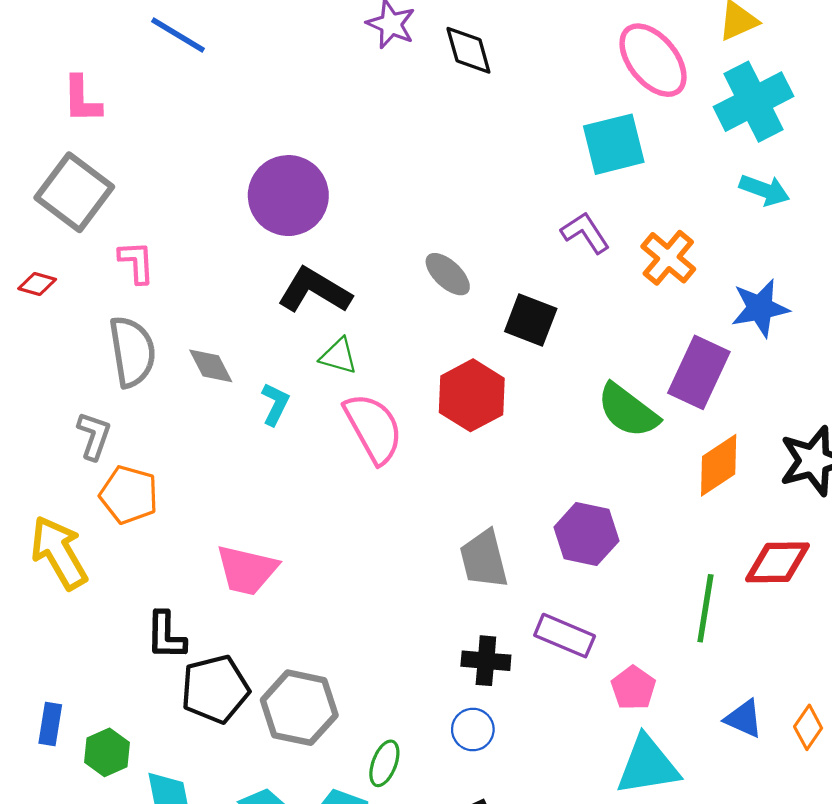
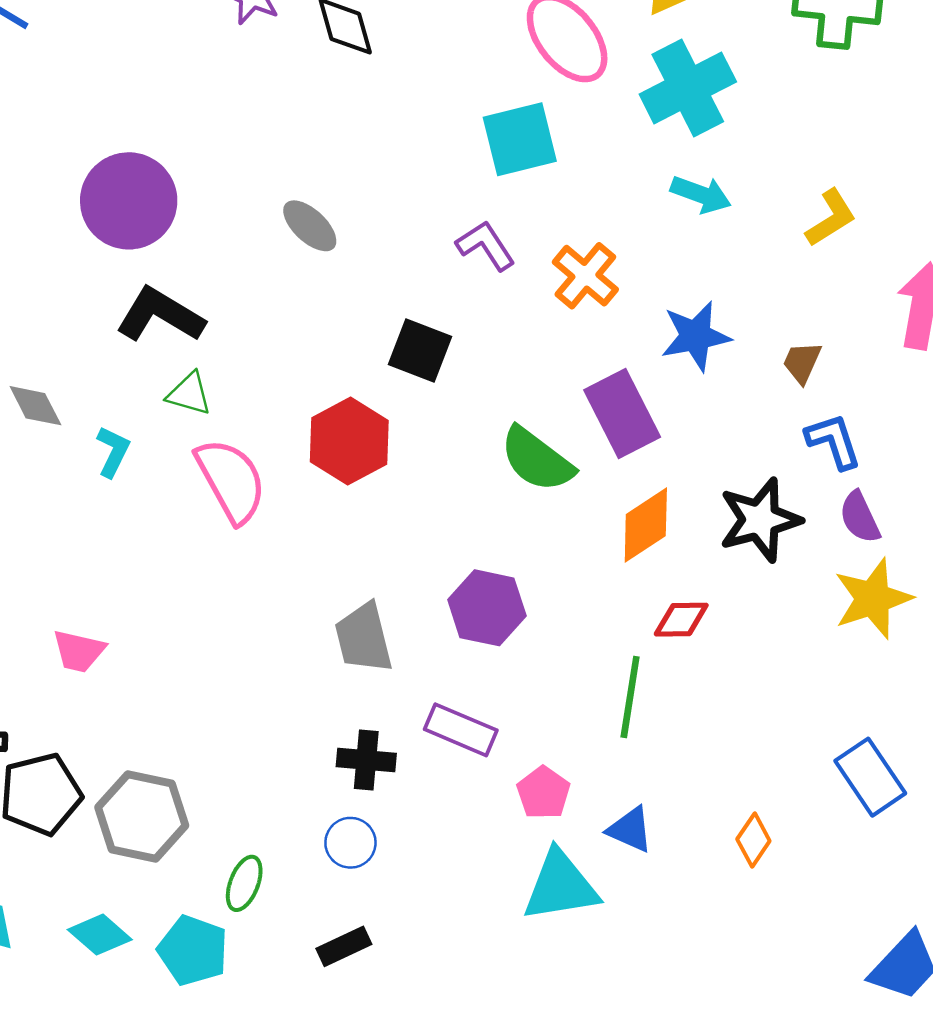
gray ellipse: (448, 274) -> (310, 226), moved
purple rectangle: (699, 372) -> (622, 414), turned -52
red diamond: (778, 562) -> (681, 620), moved, size x0.7
pink trapezoid: (247, 570) -> (79, 651), size x0.7
blue triangle: (744, 719) -> (630, 830), moved

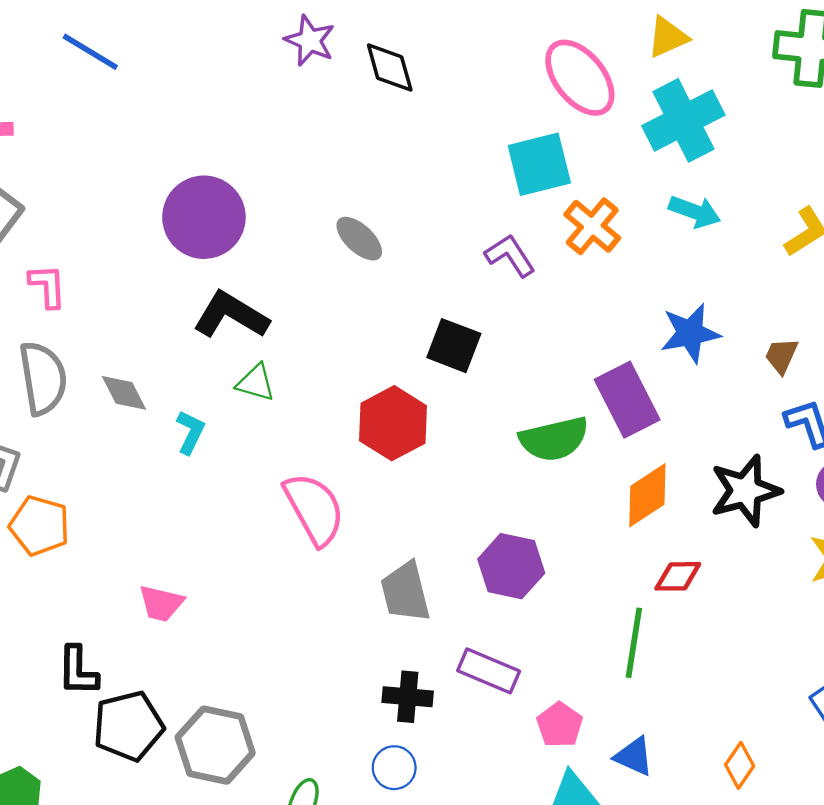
orange cross: (585, 276) -> (592, 226), moved
green semicircle: (537, 459) -> (554, 439), turned -50
pink semicircle: (231, 480) -> (314, 509), moved

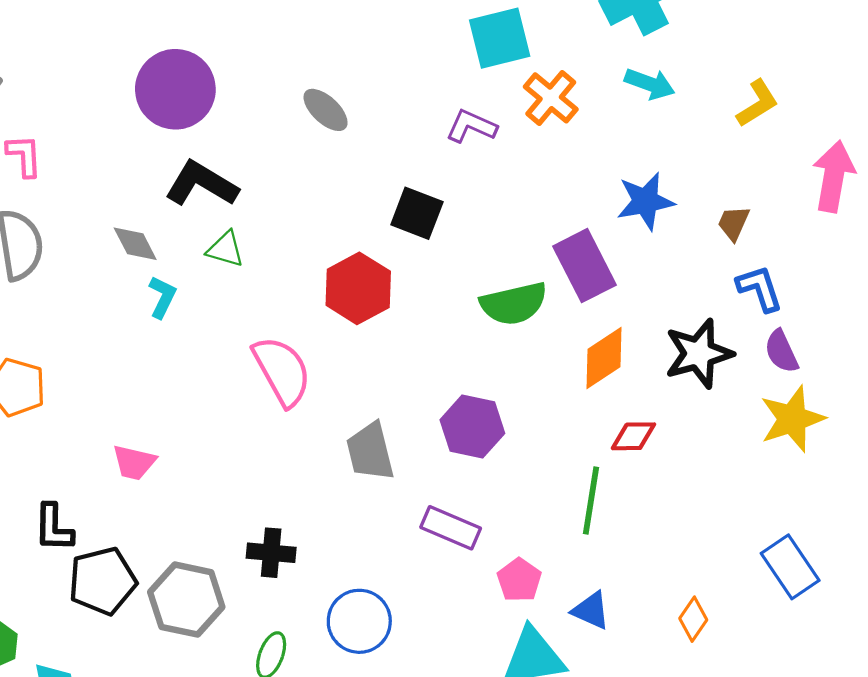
purple L-shape: (510, 256) -> (471, 126), turned -33
gray diamond: (124, 393) -> (135, 244), moved
black cross: (408, 697) -> (271, 553), moved
blue circle: (394, 768) -> (359, 621), size x1.5

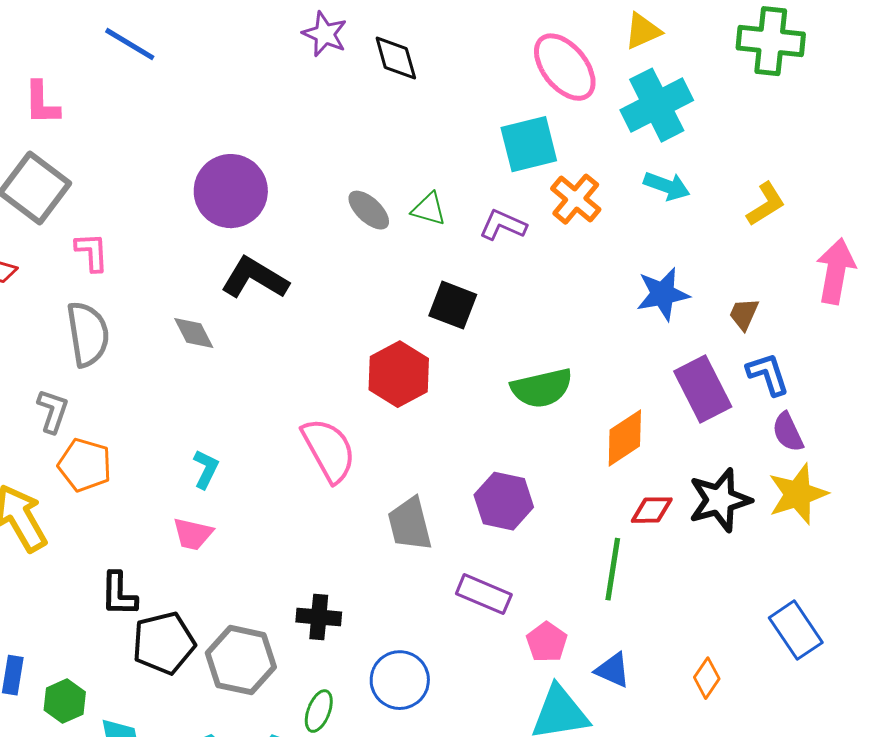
green triangle: (225, 249) -> (429, 209), moved
purple rectangle: (584, 266) -> (703, 389), moved
cyan L-shape: (162, 297) -> (206, 469), moved
black star: (699, 354) -> (720, 500), moved

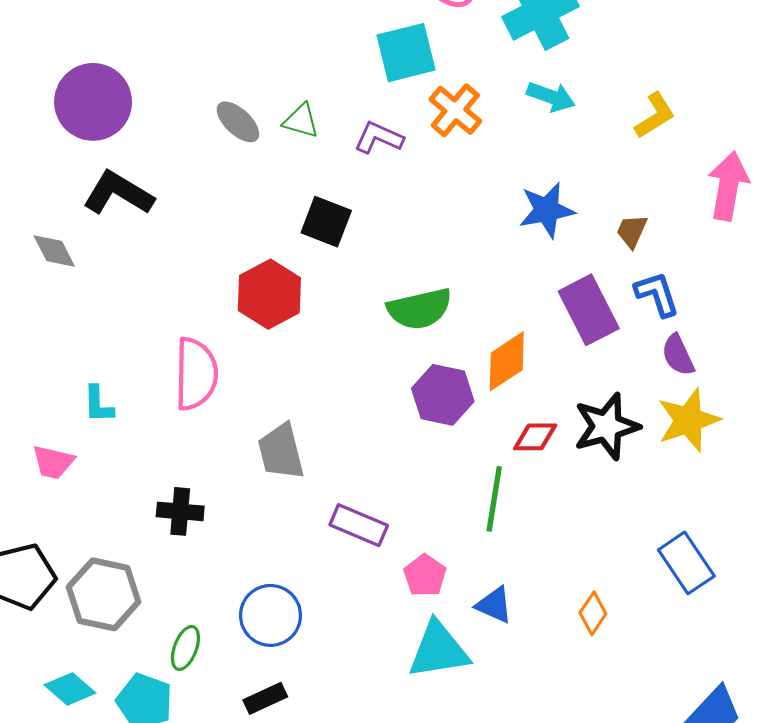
pink semicircle: (329, 450) -> (196, 374), turned 30
cyan L-shape: (206, 469) -> (98, 404), moved, turned 153
purple hexagon: (504, 501) -> (443, 395), moved
black cross: (319, 617) -> (180, 511), moved

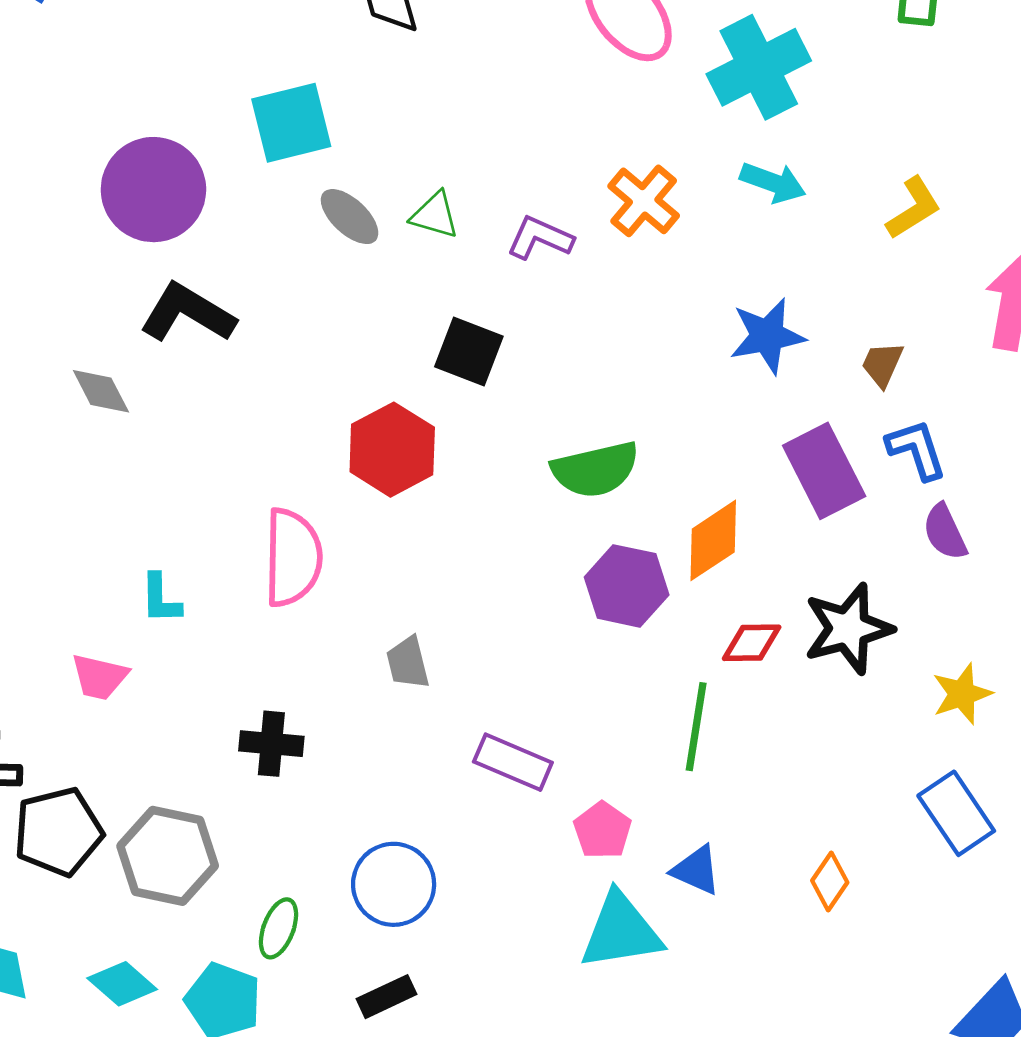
cyan square: (406, 53) -> (291, 123), moved
yellow star: (688, 420) -> (962, 694), moved, size x0.7
gray trapezoid: (281, 452) -> (408, 663), size x0.7

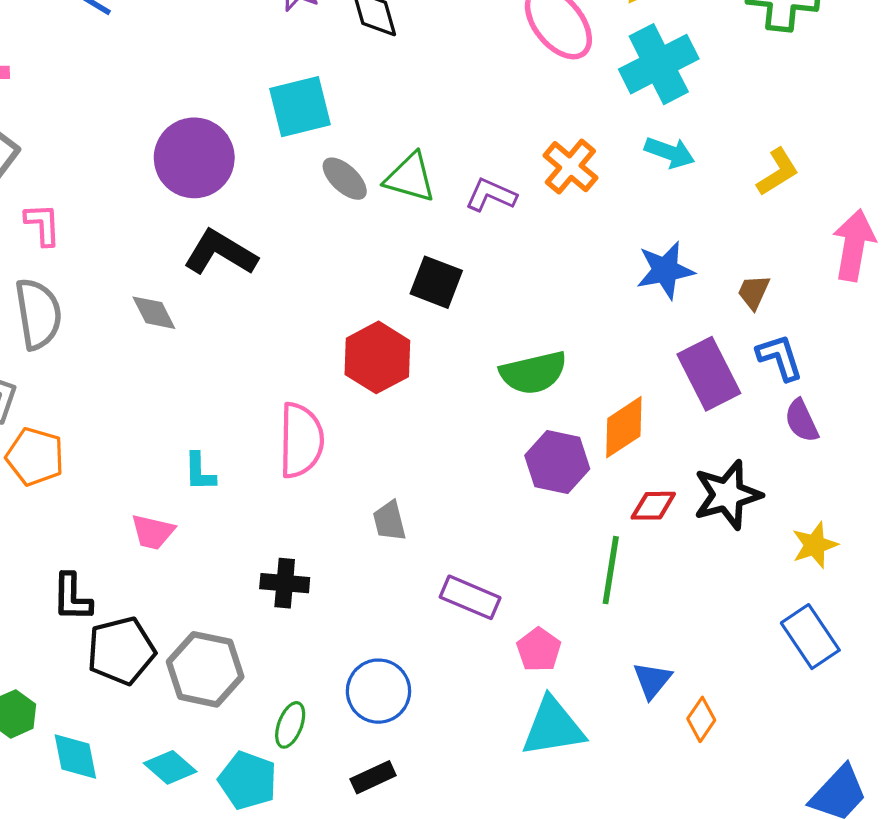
green triangle: (435, 215) -> (410, 178), size x1.4
blue triangle: (696, 870) -> (652, 680), moved, turned 45
orange diamond: (830, 881) -> (701, 719), moved

